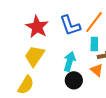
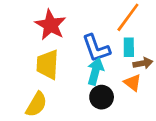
blue L-shape: (70, 25) -> (96, 48), moved
yellow trapezoid: (34, 56) -> (47, 65), turned -30

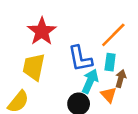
brown arrow: (143, 63) -> (121, 79), turned -72
cyan arrow: (95, 71) -> (90, 81), moved

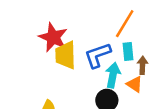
blue L-shape: (80, 59) -> (98, 55), turned 96
yellow trapezoid: (34, 67) -> (66, 55), moved

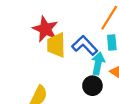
blue L-shape: (98, 55) -> (85, 45), turned 65

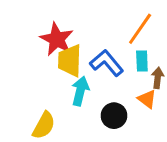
cyan arrow: (98, 63) -> (80, 91), moved

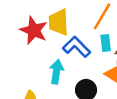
yellow trapezoid: (70, 61) -> (59, 22), moved

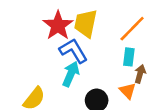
blue L-shape: (77, 47) -> (73, 51), moved

